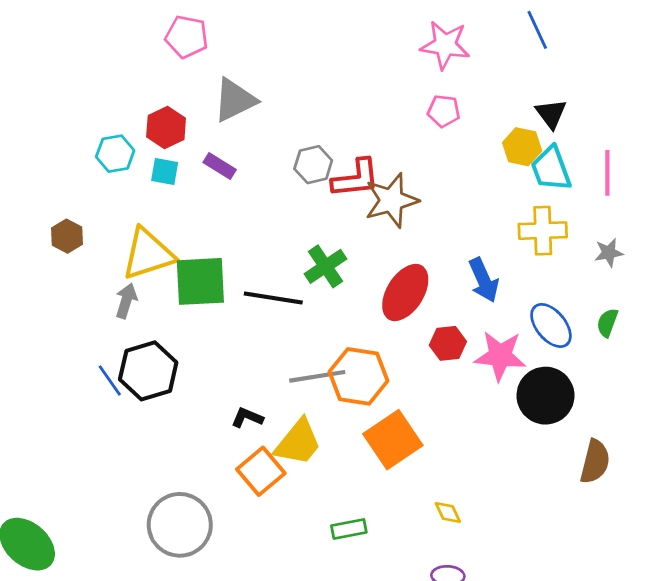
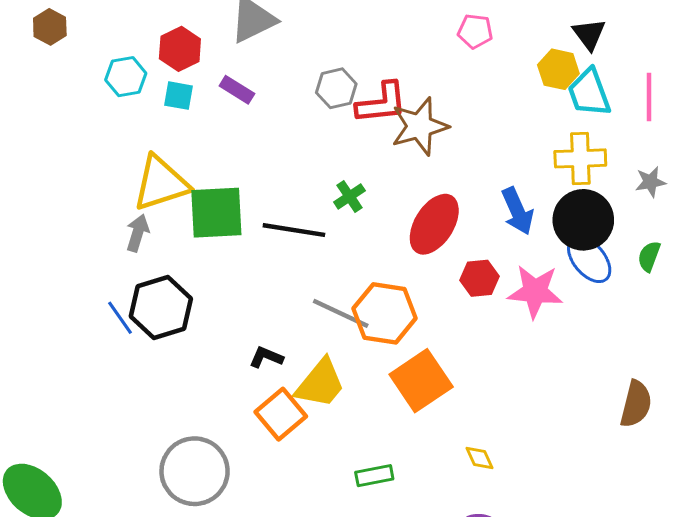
brown hexagon: (67, 236) -> (50, 27), moved
green cross: (326, 266) -> (349, 196), size x0.7
gray line: (317, 376) -> (341, 313), turned 34
black circle: (545, 396) -> (583, 220), moved

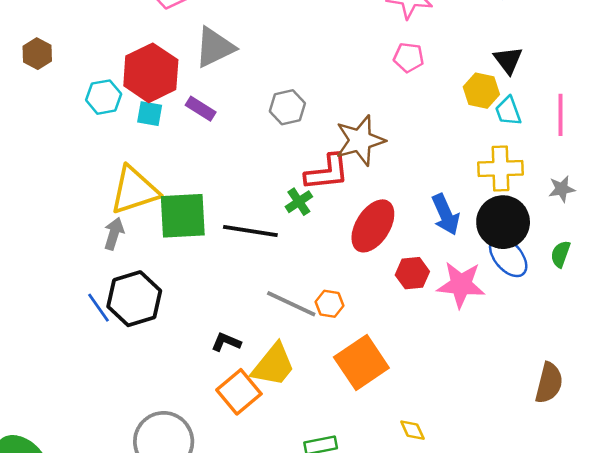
red hexagon: (180, 49) -> (151, 73), size x1.5
cyan trapezoid: (589, 93) -> (508, 111), size x0.7
red L-shape: (382, 103) -> (327, 172), moved
orange hexagon: (385, 313) -> (330, 304), size x0.5

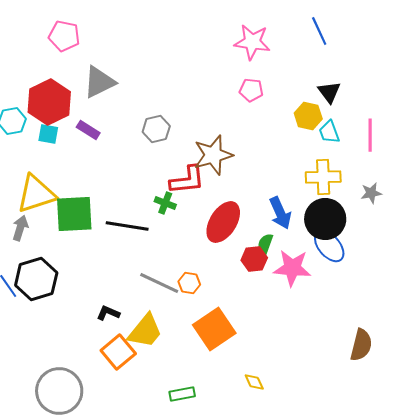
green cross: (299, 202) -> (165, 203), turned -35
green semicircle: (560, 254) -> (265, 244), moved

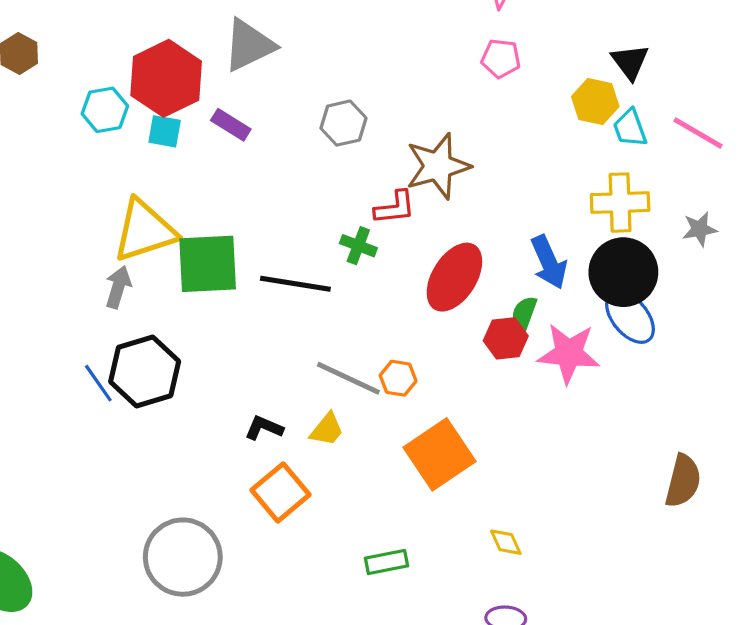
pink line: (370, 135) -> (698, 133), turned -60
red L-shape: (187, 180) -> (395, 208), size x0.7
yellow trapezoid: (145, 331) -> (327, 430), moved, size x0.6

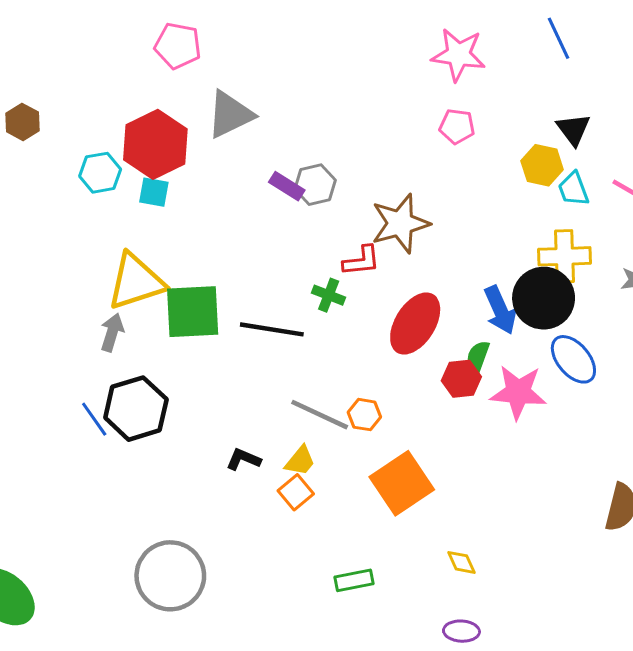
purple rectangle: (231, 125) -> (287, 186), moved
black circle: (623, 272) -> (544, 298), moved
orange square: (280, 492) -> (296, 492), moved, size x0.7

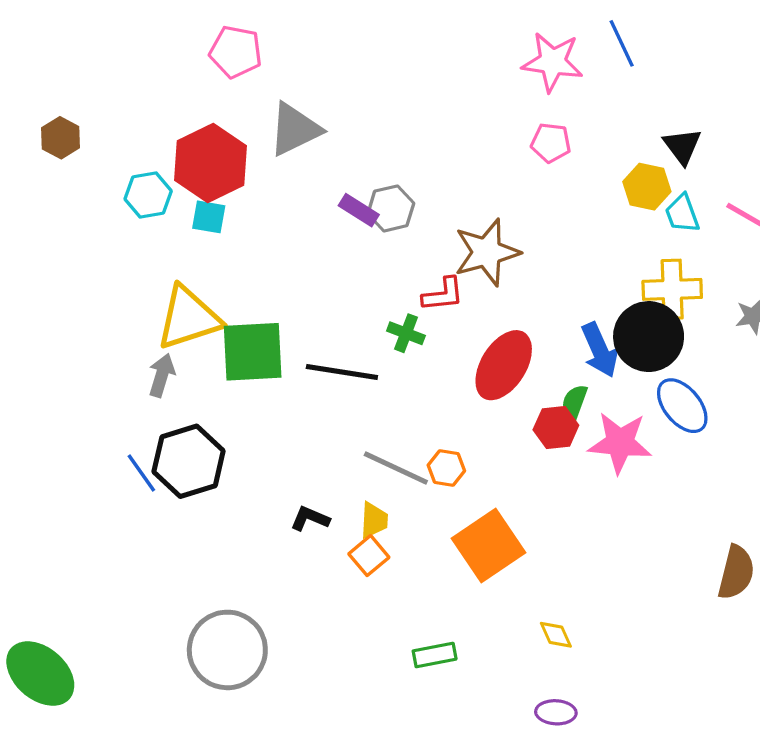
blue line: (559, 38) -> (622, 43), moved
yellow trapezoid: (300, 461) -> (374, 520), turned -36

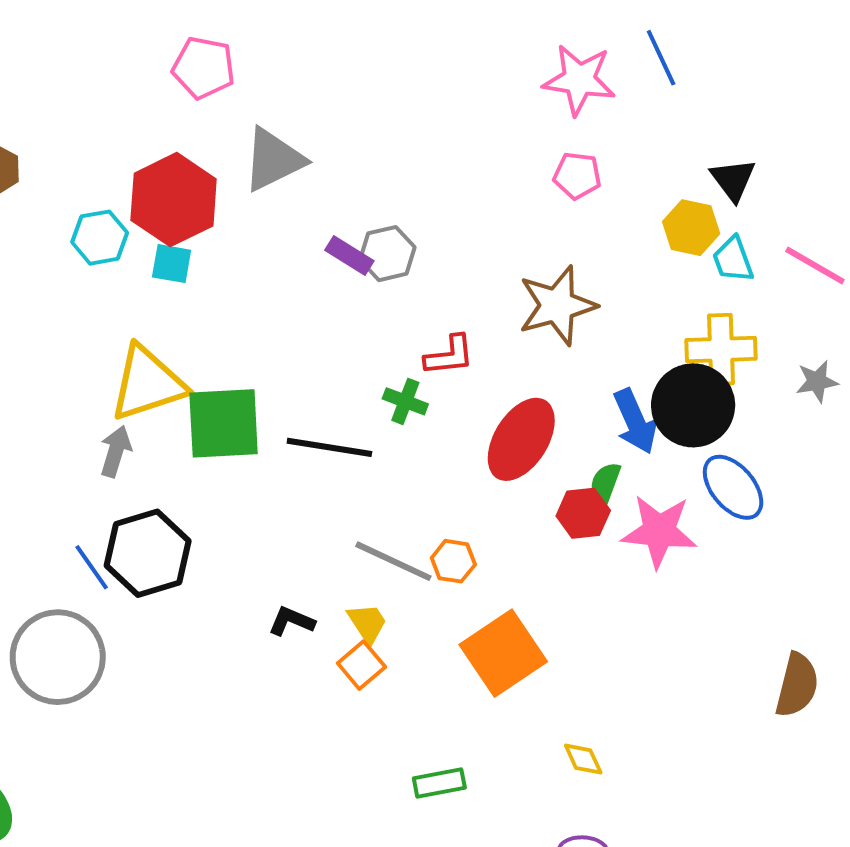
brown star: (487, 252) -> (557, 305), moved
yellow trapezoid: (374, 520) -> (367, 623), turned -36
gray circle: (227, 650) -> (58, 657), moved

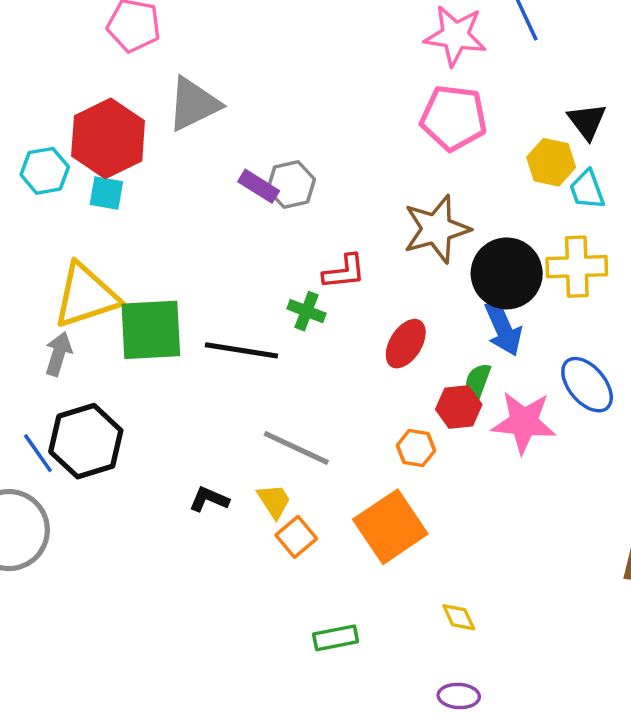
pink pentagon: (577, 176) -> (454, 118), size x1.6
black circle: (693, 405) -> (507, 273), moved
red ellipse: (521, 439) -> (406, 344), size x0.7
orange hexagon: (453, 561) -> (416, 448), moved
orange square: (361, 665) -> (296, 537), moved

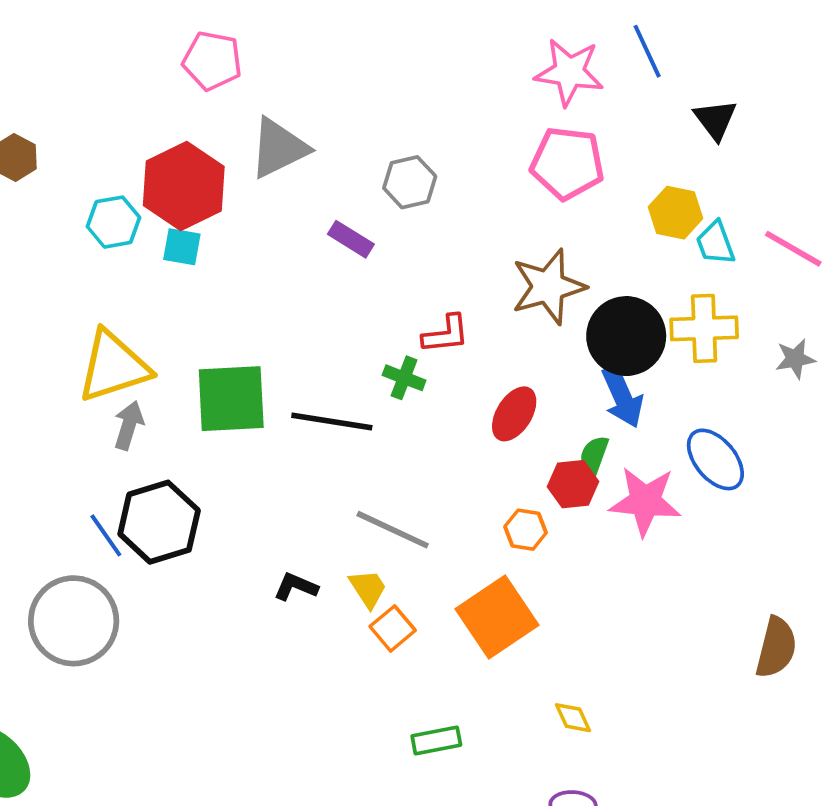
black triangle: (587, 121) -> (715, 120), moved
gray hexagon: (291, 184) -> (410, 182), moved
yellow triangle: (86, 296) -> (113, 366), moved

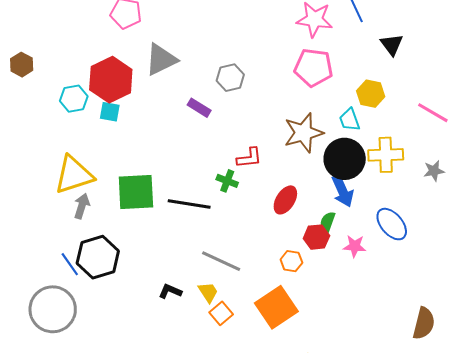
cyan trapezoid: (715, 243) -> (350, 120), moved
pink star: (645, 501) -> (355, 246), size x0.6

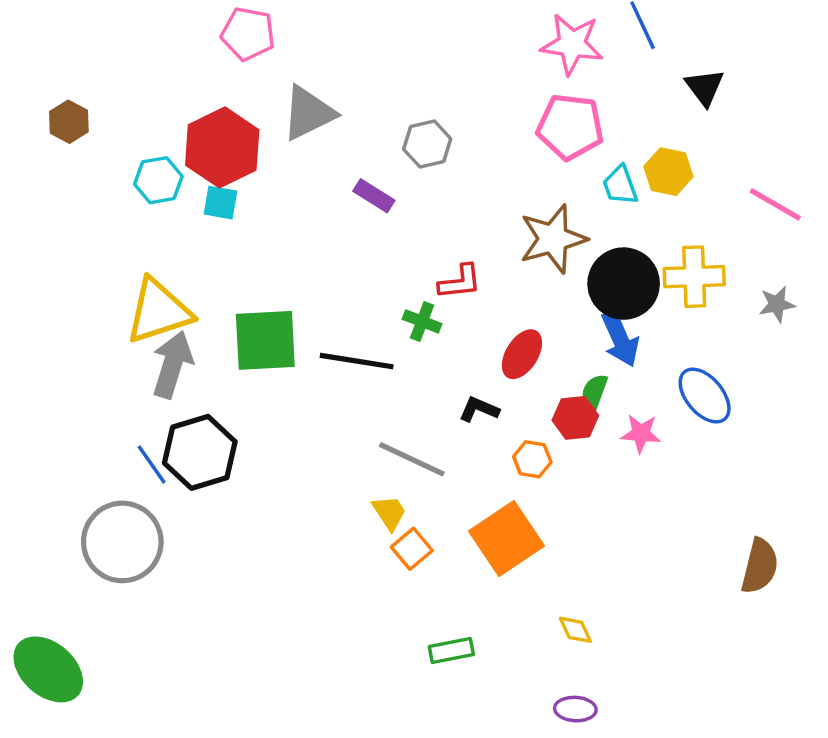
cyan trapezoid: (350, 120) -> (620, 185), moved
gray arrow: (82, 206) -> (172, 365), size x1.5
black L-shape: (170, 291) -> (479, 409), moved

